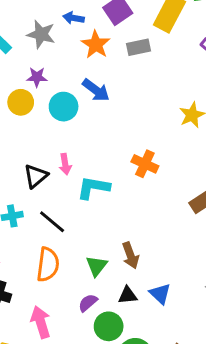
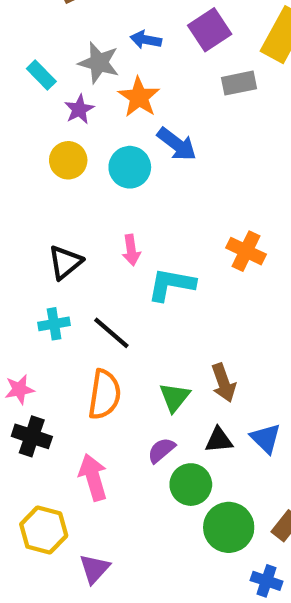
orange star: (96, 44) -> (139, 97), moved
purple star: (37, 77) -> (79, 109), moved, turned -30
black triangle: (36, 176) -> (65, 262), moved

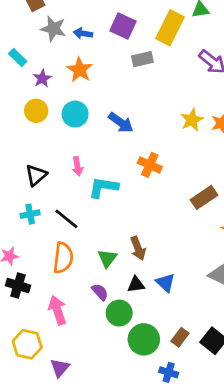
purple square: (210, 30) -> (123, 26), turned -30
gray star: (99, 63) -> (53, 29), moved
blue arrow: (177, 144) -> (121, 123), moved
purple semicircle: (161, 450) -> (100, 292), turned 90

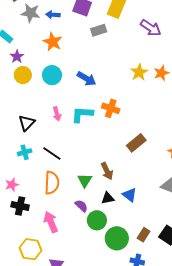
purple star: (42, 78) -> (17, 57), moved
cyan L-shape: (103, 187) -> (82, 114), moved
brown rectangle: (204, 197) -> (136, 143), moved

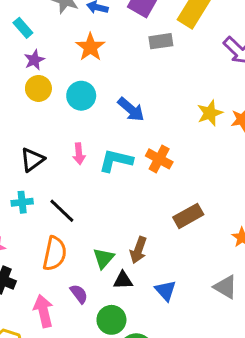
brown arrow: (107, 171) -> (138, 250), turned 36
black triangle: (108, 198) -> (123, 280), moved
purple semicircle: (81, 206) -> (79, 294), moved

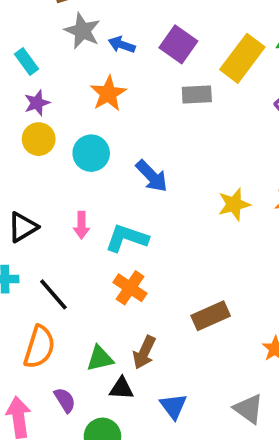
yellow star: (210, 113) -> (234, 204), moved
orange cross: (159, 159) -> (130, 288), moved
green triangle: (104, 258) -> (100, 358), turned 30

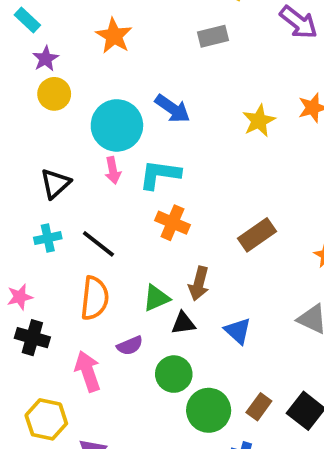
gray rectangle: (197, 95) -> (213, 36), moved
cyan circle: (91, 153) -> (117, 125), moved, size x1.4
purple semicircle: (65, 400) -> (130, 346), turned 110

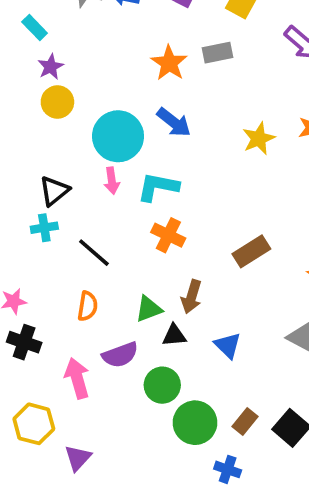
orange star: (114, 36) -> (169, 63), moved
cyan cross: (48, 238) -> (44, 228), moved
orange semicircle: (95, 298) -> (88, 306), size x0.7
purple semicircle: (130, 346) -> (120, 355), size x1.4

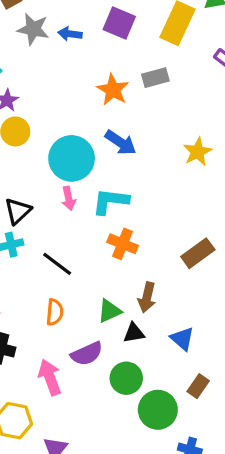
brown rectangle: (245, 422) -> (198, 386), moved

